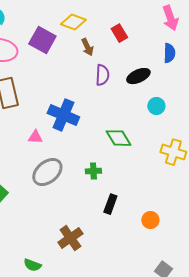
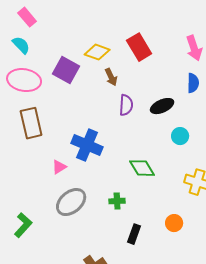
red rectangle: (119, 33) -> (139, 47), moved, size x1.5
pink triangle: (35, 137) -> (59, 167), turned -35
orange circle: (150, 220) -> (174, 223), moved

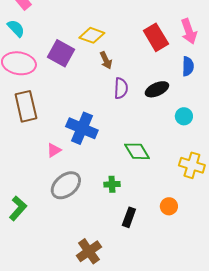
red rectangle: (139, 47) -> (156, 37), moved
cyan circle: (180, 136) -> (184, 116), moved

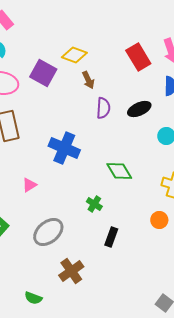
pink triangle: (54, 150) -> (29, 185), moved
green cross: (112, 184) -> (94, 204), turned 35
gray ellipse: (66, 185) -> (48, 232), moved
orange circle: (169, 206) -> (159, 220), moved

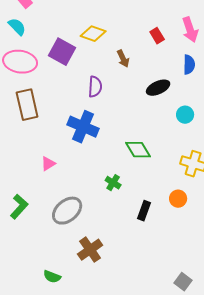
red rectangle: (138, 57) -> (157, 36), size x0.6
brown arrow: (88, 80) -> (123, 59), moved
purple semicircle: (103, 108) -> (95, 87), moved
black rectangle: (111, 237) -> (144, 211), moved

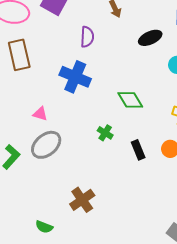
pink triangle: (48, 164) -> (40, 114), turned 49
gray ellipse: (67, 211) -> (46, 145), moved
black rectangle: (144, 211) -> (138, 150), moved, turned -42

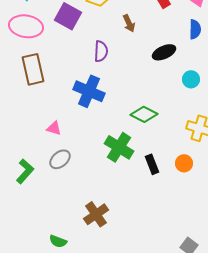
green diamond: (130, 100) -> (144, 114), turned -32
green cross: (105, 133) -> (119, 147), size x1.8
gray ellipse: (46, 145) -> (60, 159), size x0.7

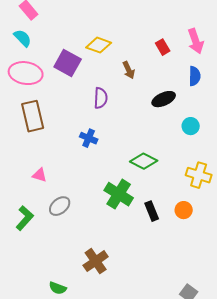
blue cross: (89, 91) -> (89, 138), size x0.6
pink triangle: (54, 128) -> (40, 175), moved

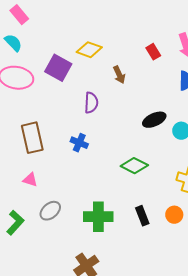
black ellipse: (164, 99) -> (154, 120), moved
brown rectangle: (33, 116) -> (32, 138), moved
green cross: (119, 194) -> (98, 217), moved, turned -32

